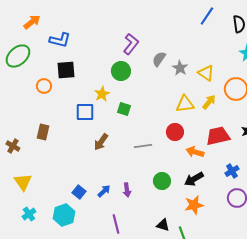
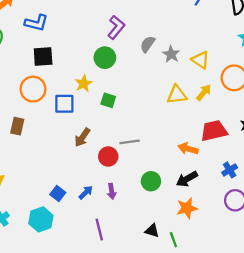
orange circle: (44, 86) -> (33, 89), moved, size x1.5
red circle: (175, 132) -> (108, 156), moved

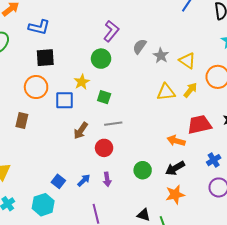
gray line: (130, 142) -> (113, 124), moved

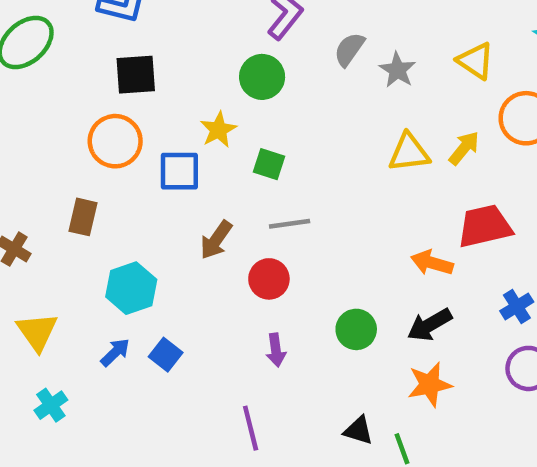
yellow triangle: (187, 61) -> (476, 61), moved
blue arrow: (84, 180) -> (115, 352), moved
cyan hexagon: (43, 205) -> (131, 288), moved

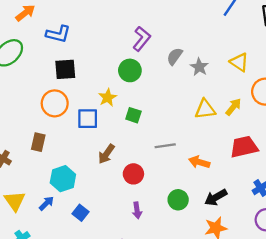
gray line: (290, 224) -> (165, 146), moved
orange arrow: (432, 263) -> (199, 162), moved
blue arrow: (115, 352) -> (46, 203), moved

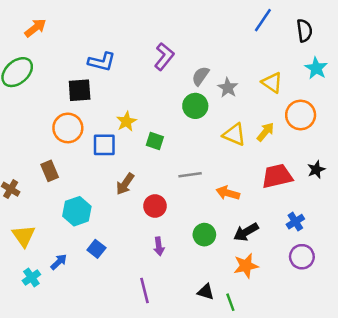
blue L-shape: (58, 34) -> (102, 62), moved
green circle: (130, 70) -> (195, 106), moved
yellow triangle: (205, 109) -> (234, 134), turned 30
brown rectangle: (38, 142) -> (50, 171), turned -36
blue arrow: (46, 203) -> (59, 262), moved

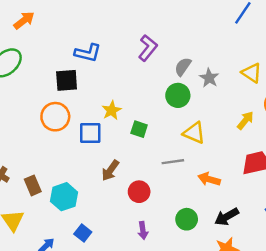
yellow triangle: (234, 134) -> (194, 133), moved
brown rectangle: (50, 171) -> (33, 185), moved

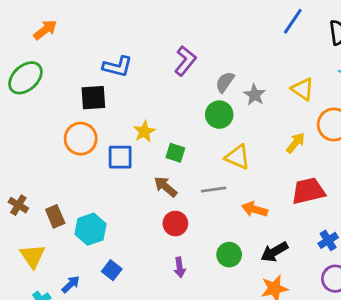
brown arrow: (110, 170) -> (165, 187), moved, turned 95

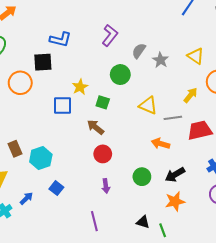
green circle: (219, 115) -> (120, 75), moved
orange circle: (81, 139) -> (20, 83), moved
gray line: (214, 190) -> (173, 118), moved

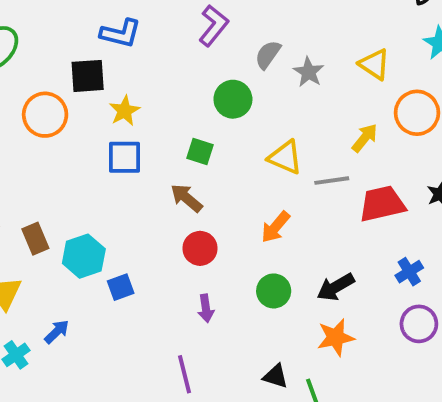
yellow star: (80, 87) -> (124, 111), moved
orange arrow: (161, 144) -> (276, 227), moved, turned -66
blue square: (56, 188) -> (121, 287), moved, turned 32

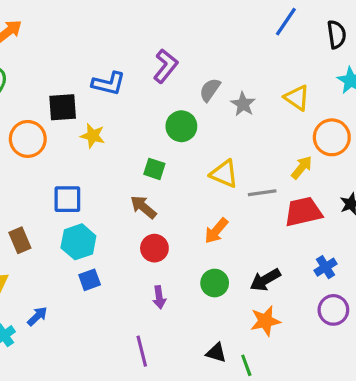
blue L-shape: (121, 33) -> (109, 83), moved
yellow star: (124, 111) -> (93, 136), turned -30
yellow arrow: (365, 138) -> (302, 167), moved
blue square: (124, 157) -> (67, 199), moved
cyan hexagon: (84, 256) -> (78, 242), moved

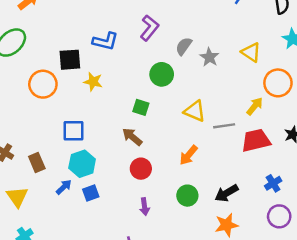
blue arrow: (37, 316) -> (64, 187), moved

